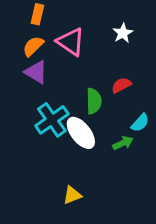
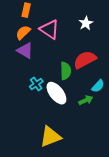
red semicircle: (121, 85) -> (85, 60), size x1.6
cyan cross: (52, 120) -> (36, 84), size x0.6
yellow triangle: (72, 195) -> (50, 137), size x1.6

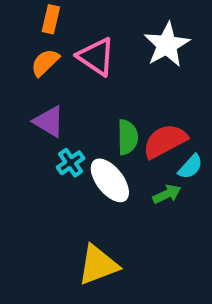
white star: (86, 23) -> (167, 45), size x1.6
purple triangle: (25, 51) -> (49, 121), moved
red semicircle: (85, 60) -> (165, 141), moved

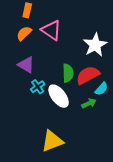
white star: (167, 45) -> (95, 45), moved

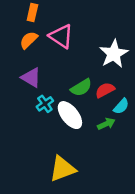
green semicircle: (68, 73) -> (81, 88), turned 60
red semicircle: (88, 75) -> (105, 90), size x0.7

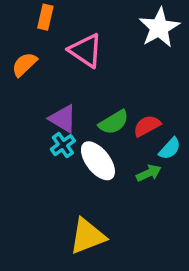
orange semicircle: (29, 40) -> (24, 64), moved
white star: (114, 54) -> (159, 28), moved
purple triangle: (31, 78) -> (63, 119), moved

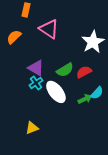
white star: (159, 28) -> (93, 42), moved
cyan semicircle: (170, 149) -> (97, 93), moved
yellow triangle: (87, 236) -> (32, 128), moved, size x0.6

